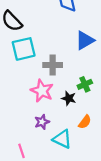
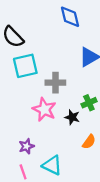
purple star: (42, 122) -> (26, 146), moved
cyan triangle: (62, 139) -> (52, 165), moved

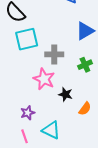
green cross: (89, 103) -> (85, 65), moved
black star: (72, 117) -> (65, 94), moved

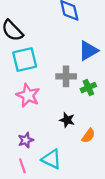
gray cross: (54, 54) -> (66, 76), moved
pink star: (44, 79) -> (28, 95), moved

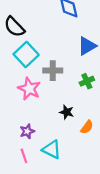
cyan square: (25, 60) -> (26, 55), turned -30
gray cross: (66, 76) -> (53, 71), moved

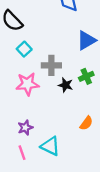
cyan square: (26, 55) -> (24, 49), size x0.6
pink star: (29, 89) -> (27, 84), turned -30
black star: (67, 112) -> (66, 85), moved

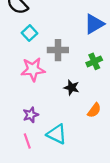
black star: (66, 85) -> (72, 88), moved

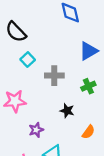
pink star: (33, 69) -> (15, 101), moved
purple star: (31, 115) -> (36, 130), moved

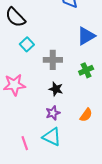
black star: (67, 111) -> (56, 89), moved
purple star: (36, 130) -> (53, 113), moved

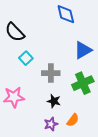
green cross: (86, 70) -> (83, 83), size x1.5
orange semicircle: (86, 115) -> (73, 120), moved

